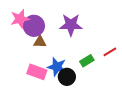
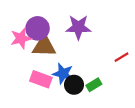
pink star: (20, 19) -> (21, 38), moved
brown triangle: (40, 42) -> (44, 46), size x1.6
green rectangle: (87, 61) -> (94, 85), moved

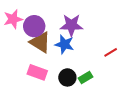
pink star: (21, 38) -> (13, 19), moved
brown triangle: (44, 46) -> (40, 42), turned 30
blue star: (63, 74) -> (64, 44), moved

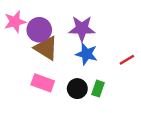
blue star: (64, 44) -> (87, 54), moved
green rectangle: (86, 77) -> (98, 89), turned -40

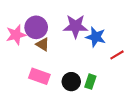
pink star: (15, 22) -> (16, 35), moved
brown triangle: (46, 48) -> (43, 44), size x0.6
blue star: (87, 54) -> (96, 37), moved

